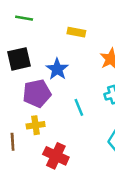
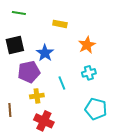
yellow cross: (36, 125) -> (37, 96), moved

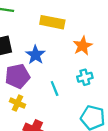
yellow rectangle: (60, 24) -> (52, 22), size x1.5
yellow cross: (37, 96) -> (17, 103), moved, turned 32

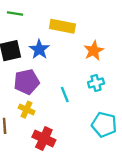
blue star: (35, 55) -> (39, 49), moved

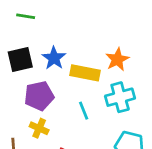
yellow rectangle: (62, 26) -> (85, 73), moved
cyan cross: (96, 83) -> (120, 97), size x1.5

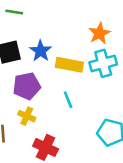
orange star: (117, 59) -> (99, 33), moved
cyan cross: (120, 97) -> (103, 63), moved

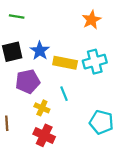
orange star: (99, 33) -> (91, 20), moved
yellow cross: (27, 116) -> (42, 108), moved

